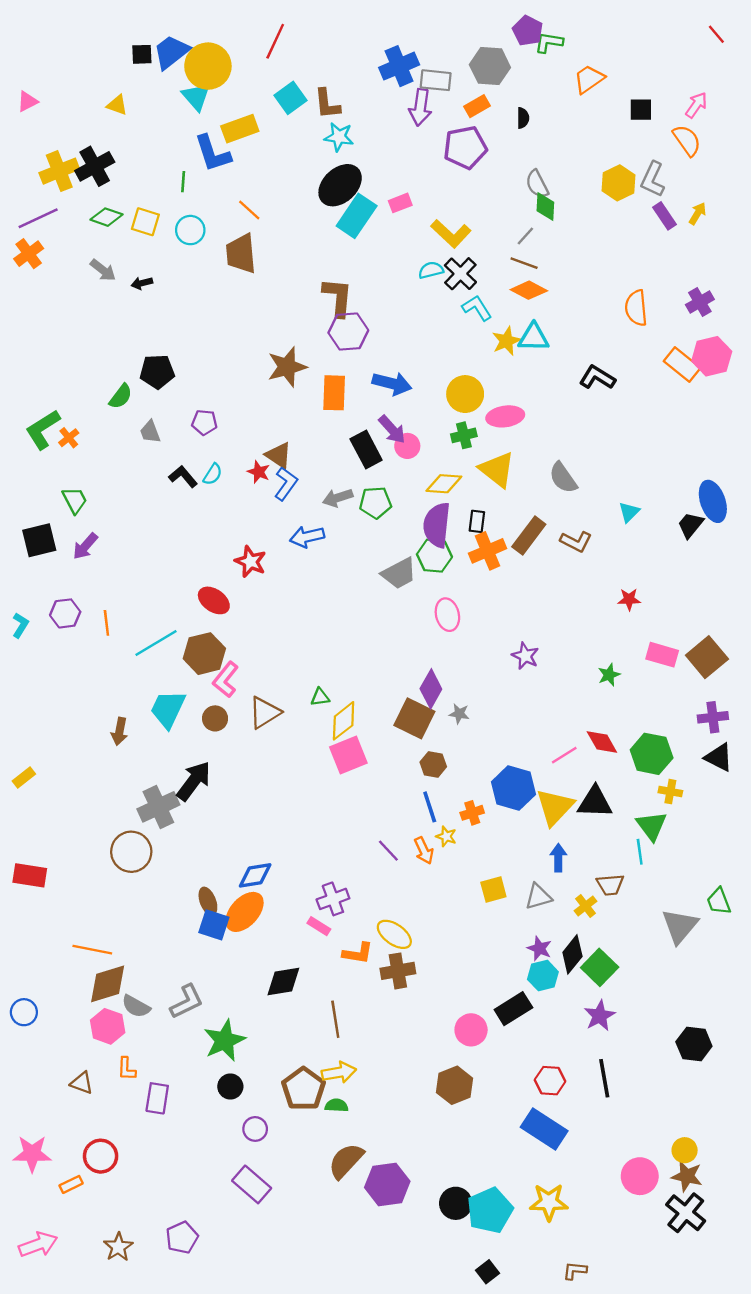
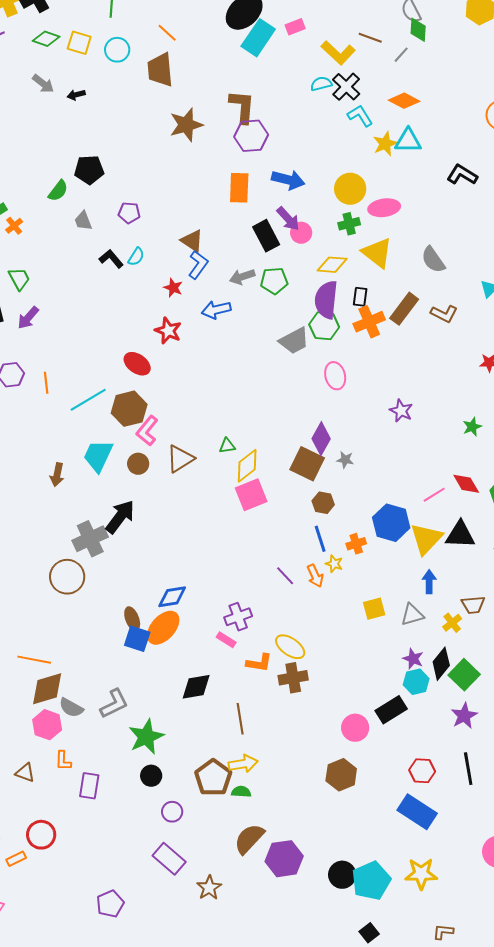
brown line: (524, 263) -> (370, 38), moved
brown star: (287, 367) -> (186, 125), moved
red star: (259, 472) -> (173, 288), moved
brown star: (118, 1247) -> (209, 888), moved

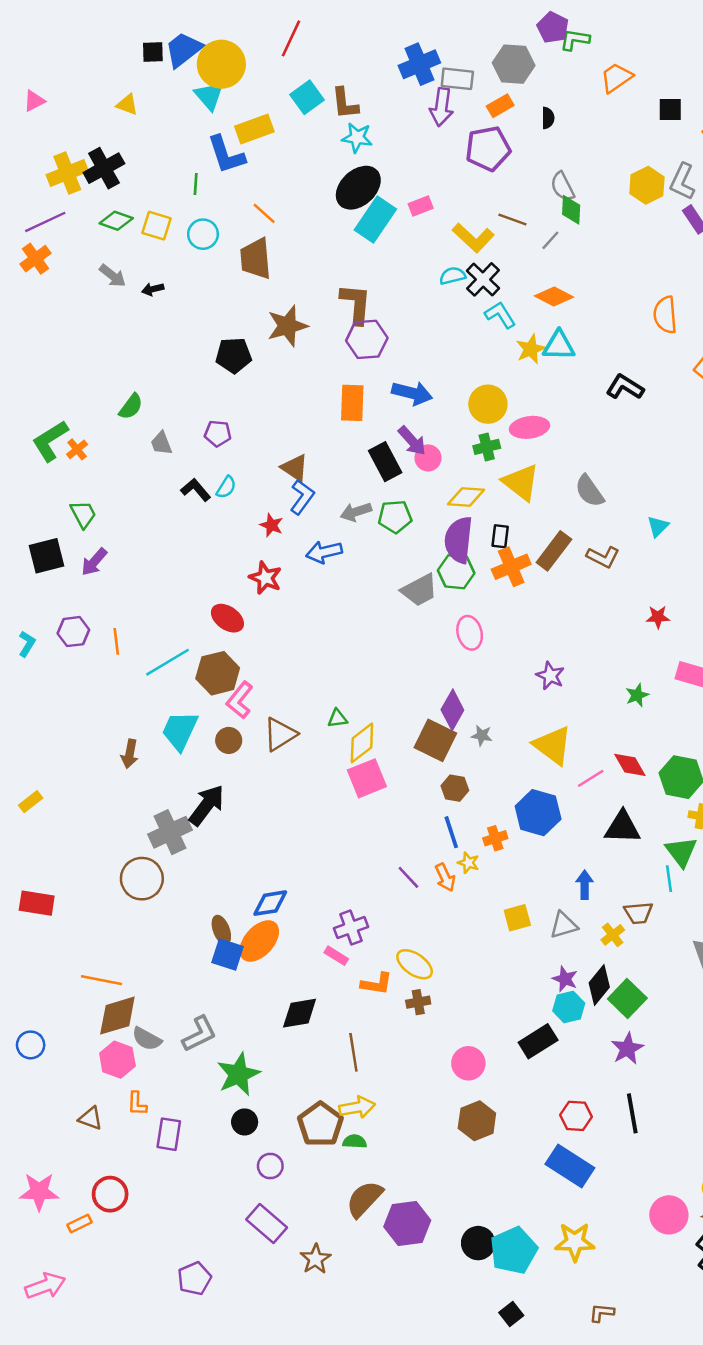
black pentagon: (89, 170) -> (234, 355), moved
yellow triangle: (426, 539) -> (553, 745), moved, turned -36
brown cross: (293, 678) -> (418, 1002), size x0.7
pink circle: (355, 728) -> (468, 1063), moved

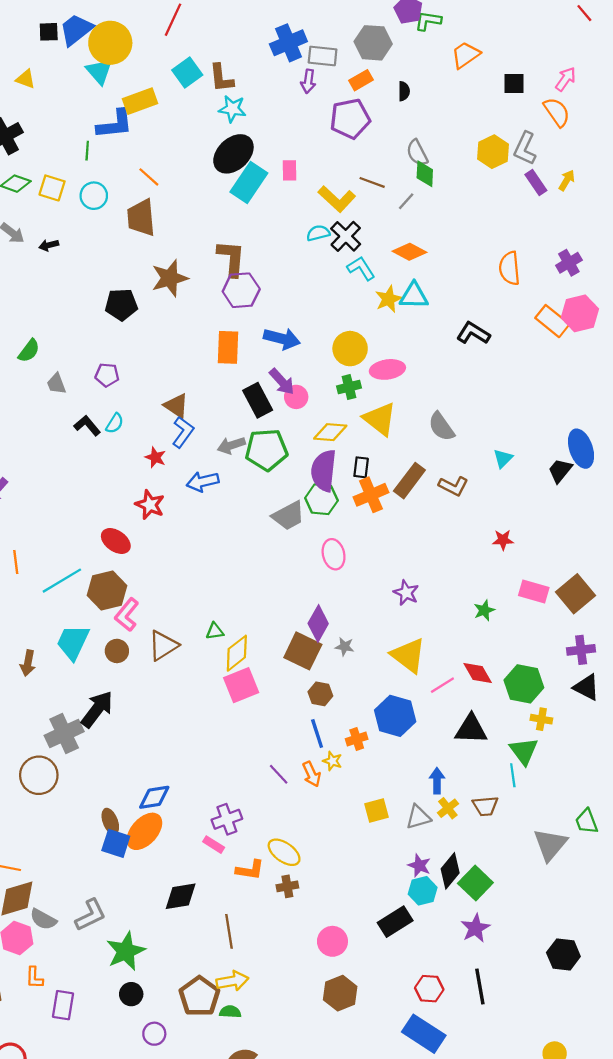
purple arrow: (441, 107) -> (308, 81), size x0.7
blue L-shape: (226, 155) -> (115, 124), turned -78
pink rectangle: (421, 206) -> (290, 170), turned -70
green pentagon: (395, 517) -> (266, 450), size x1.4
yellow cross: (613, 935) -> (448, 808), moved

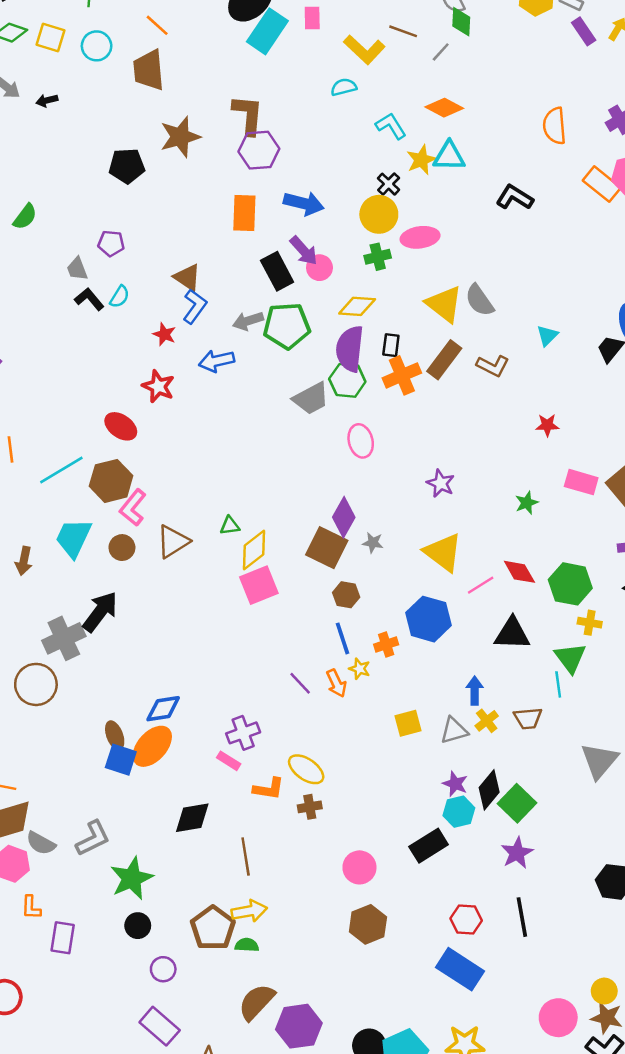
black cross: (346, 236) -> (389, 184), moved, size x0.7
gray trapezoid: (56, 384) -> (77, 269), moved
yellow triangle: (380, 419) -> (444, 304), moved

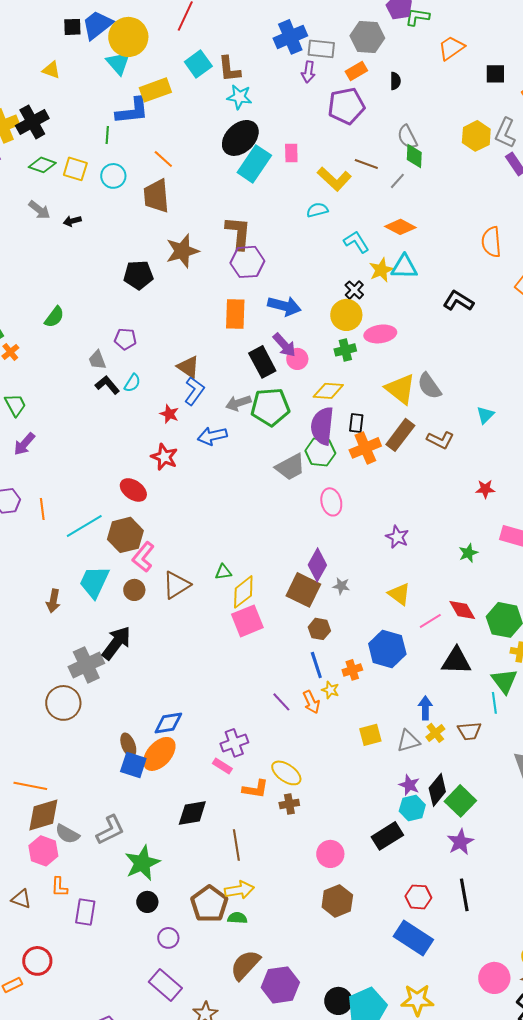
yellow triangle: (443, 552) -> (399, 594), size x0.7

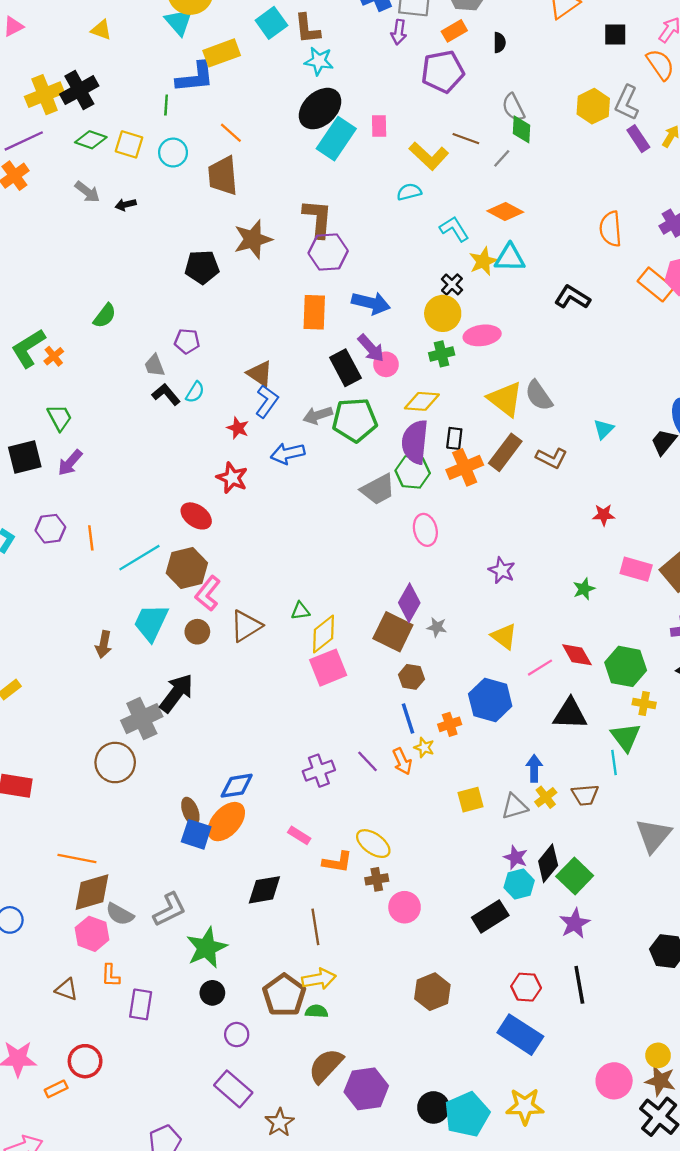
purple cross: (234, 743) -> (319, 771), moved
pink circle: (330, 854) -> (405, 907), moved

